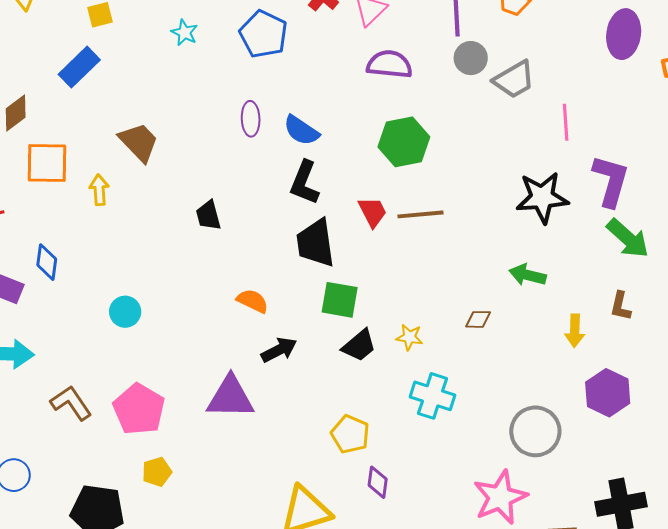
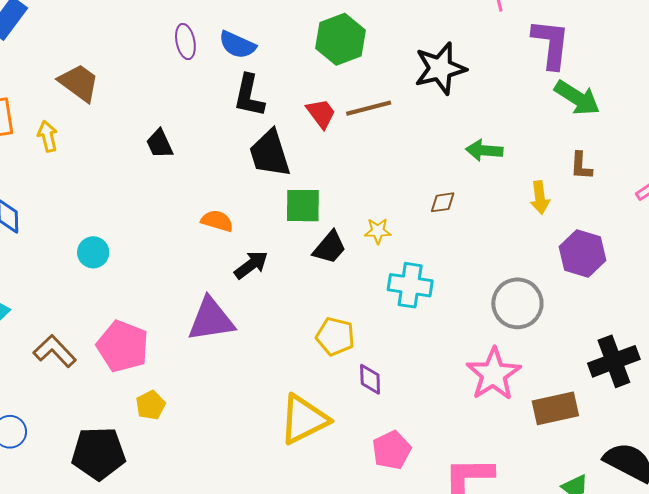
black star: (542, 197) -> (440, 68), moved

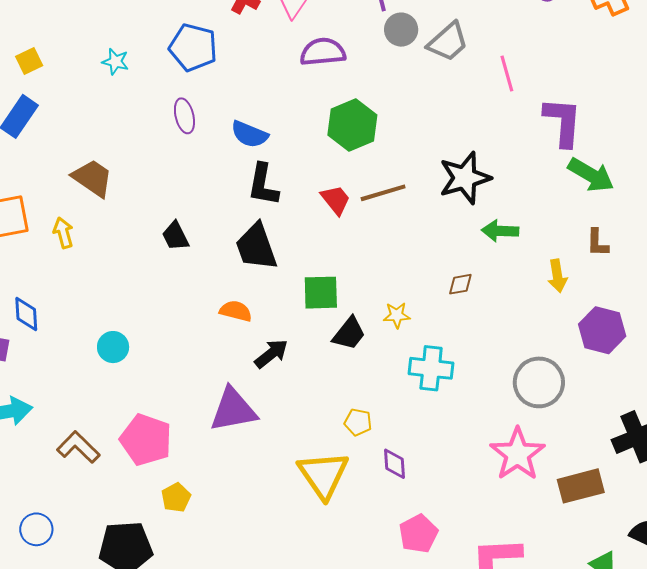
purple ellipse: (185, 41) -> (184, 116), moved
black star: (440, 68) -> (465, 178), moved
black trapezoid: (270, 153) -> (256, 247), moved
yellow pentagon: (335, 336) -> (358, 422), size x0.7
yellow triangle: (304, 419) -> (323, 475), moved, turned -36

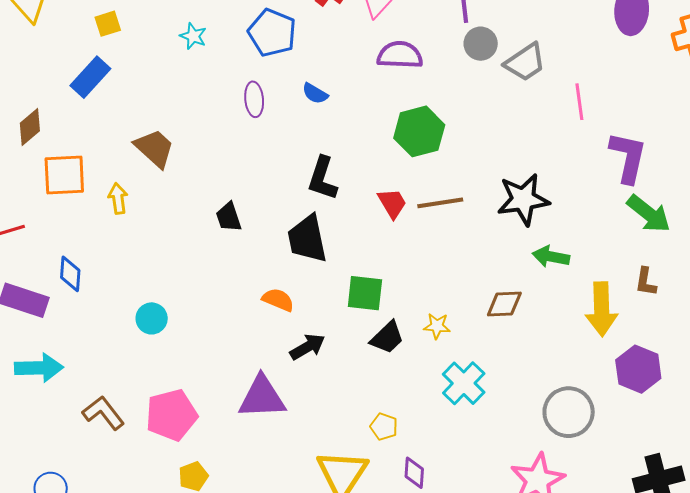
blue semicircle: (249, 134) -> (315, 94), moved, size x0.7
yellow arrow: (557, 276) -> (602, 309), size x1.6
brown diamond: (460, 284) -> (504, 304), size x1.4
cyan cross: (431, 368) -> (464, 383), turned 30
pink pentagon: (146, 440) -> (171, 415), turned 30

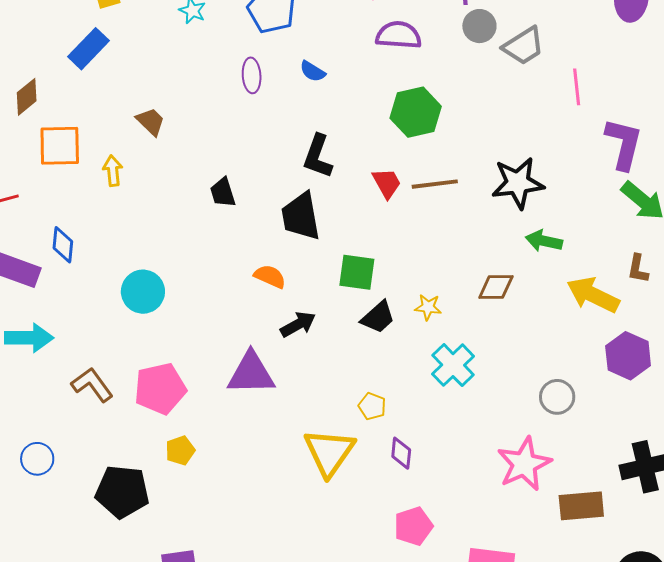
brown trapezoid: (155, 148) -> (151, 122), size x0.7
yellow arrow: (602, 309) -> (593, 295), turned 116
cyan circle: (152, 318) -> (143, 292), size x1.4
gray circle: (569, 412) -> (557, 397), size x0.7

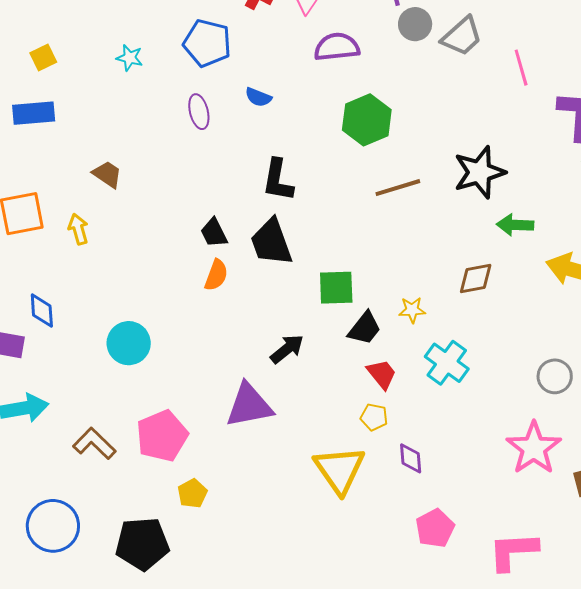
blue rectangle: (89, 49) -> (34, 113), turned 51
red trapezoid: (387, 183) -> (382, 374), moved
black trapezoid: (223, 192) -> (214, 233), moved
orange semicircle: (270, 276) -> (216, 275), moved, turned 96
blue circle: (37, 459) -> (53, 526), size x1.6

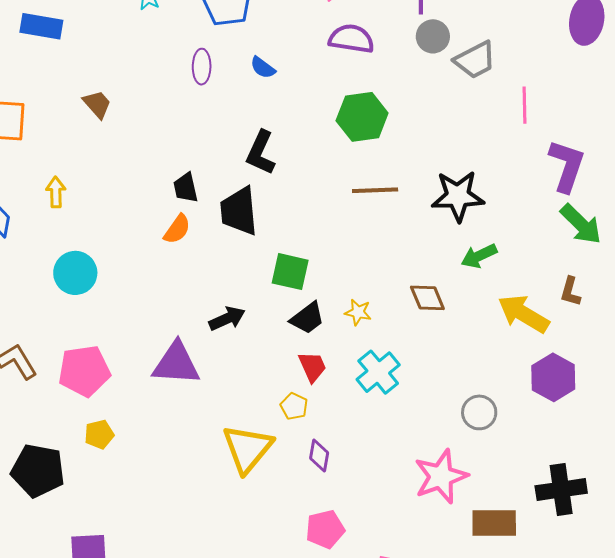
green arrow: (515, 225) -> (479, 256), turned -42
yellow arrow: (78, 229) -> (56, 192), moved
brown diamond: (476, 279) -> (427, 298), turned 63

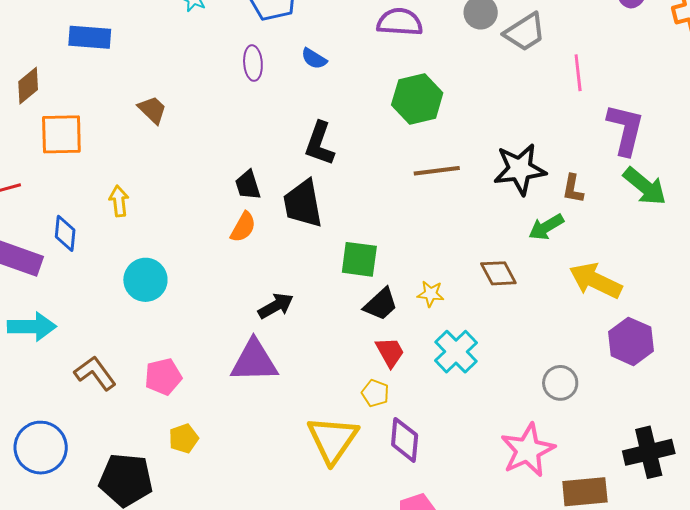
brown L-shape: (570, 292) -> (573, 189), moved
black arrow: (227, 319) -> (276, 306), moved
pink pentagon: (84, 371) -> (163, 377), size x0.7
purple diamond: (319, 456) -> (405, 440), size x1.4

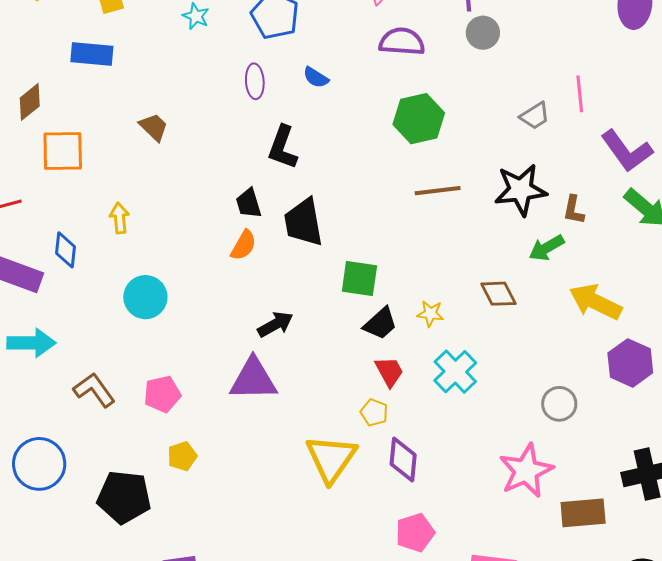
gray trapezoid: (525, 32) -> (535, 116), moved, size x0.7
purple L-shape: (625, 129) -> (627, 151), turned 130
black L-shape: (320, 144) -> (283, 147), moved

